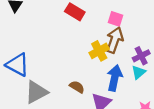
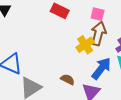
blue arrow: (115, 78) -> (101, 68), turned 30

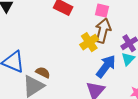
brown semicircle: (68, 79) -> (43, 72), moved

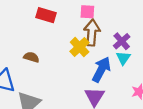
brown semicircle: (43, 72) -> (31, 57), moved

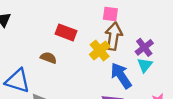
red rectangle: (46, 15) -> (66, 32), moved
blue arrow: (101, 69) -> (121, 76), turned -65

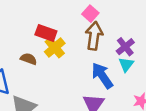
pink square: (110, 14) -> (90, 14), turned 35
yellow cross: (100, 50) -> (55, 48), moved

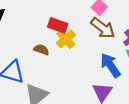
brown arrow: (94, 36) -> (103, 28), turned 120

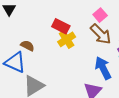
brown semicircle: (41, 50) -> (27, 46), moved

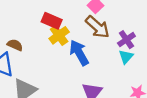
blue arrow: (103, 68) -> (79, 53), moved

